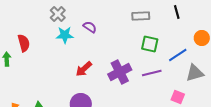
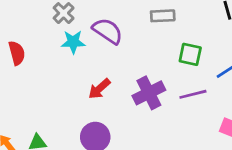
gray rectangle: (141, 16) -> (163, 16), moved
purple semicircle: (90, 27) -> (108, 31), size x1.6

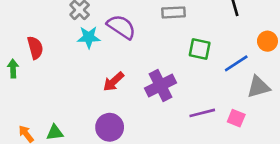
purple line: (193, 94) -> (202, 113), moved

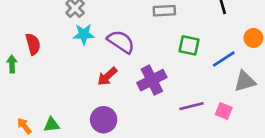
purple semicircle: (121, 27) -> (121, 42), moved

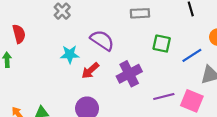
cyan star: (84, 34) -> (70, 54), moved
red semicircle: (33, 44) -> (19, 34), moved
pink square: (224, 111) -> (192, 101), size x1.5

